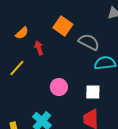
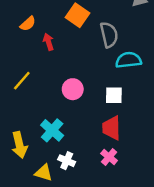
gray semicircle: (89, 42) -> (109, 35), turned 50
yellow line: (17, 68) -> (22, 81), moved

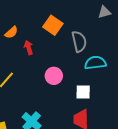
pink circle: (73, 89) -> (54, 76), moved

